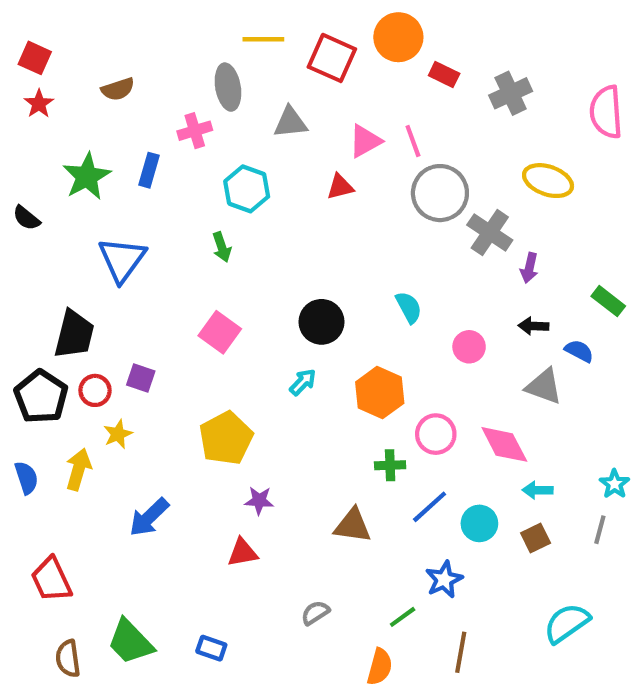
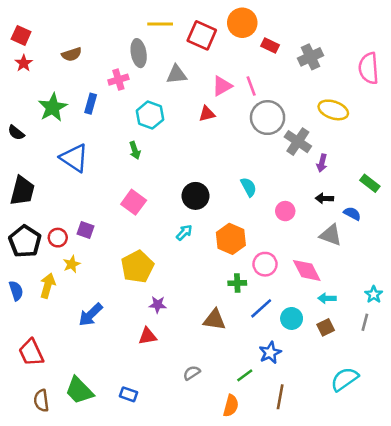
blue triangle: (122, 260) -> (74, 158), turned -32
black trapezoid: (74, 334) -> (22, 191), moved

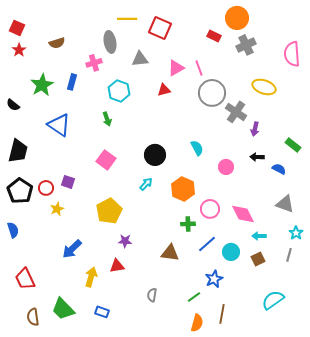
orange circle: (242, 23) -> (237, 18), moved
gray triangle: (331, 235) -> (285, 204), moved
yellow arrow: (48, 286) -> (91, 277), moved
gray semicircle: (192, 373) -> (152, 295), turned -48
orange semicircle: (231, 406) -> (197, 323), moved

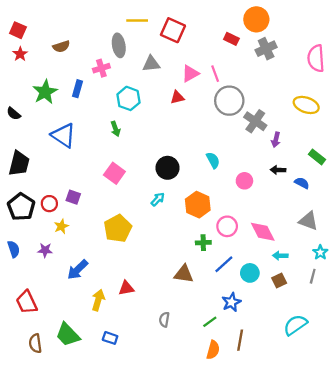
yellow ellipse: (264, 87) -> (306, 105), moved
purple star: (125, 241) -> (45, 250), moved

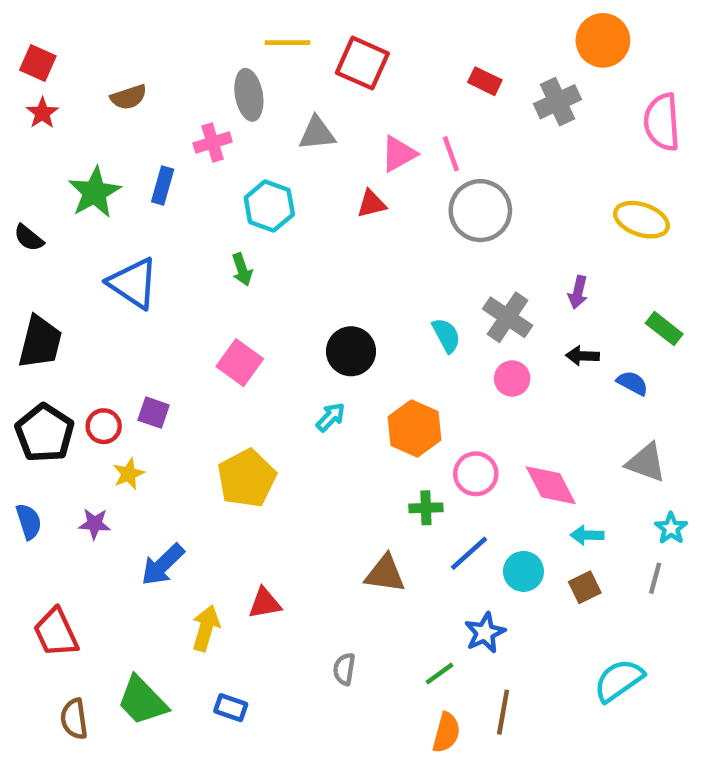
orange circle: (256, 19) -> (603, 40), moved
gray cross: (255, 121) -> (508, 317), moved

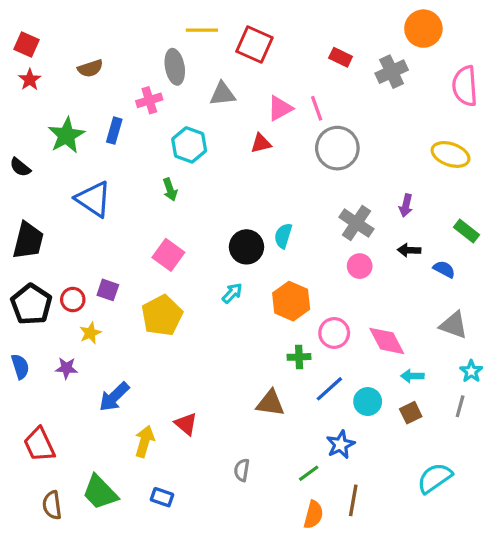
cyan semicircle: (446, 335) -> (283, 236), moved, turned -135
yellow pentagon: (247, 478) -> (162, 315), moved
red triangle: (265, 603) -> (186, 424), turned 50

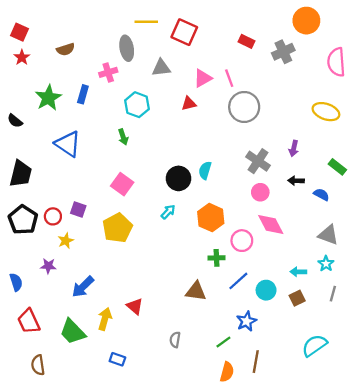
pink diamond: (387, 341) -> (271, 224), moved
blue semicircle: (20, 366) -> (16, 282), moved
cyan star: (471, 371) -> (326, 264), moved
green trapezoid: (100, 492) -> (73, 332), moved

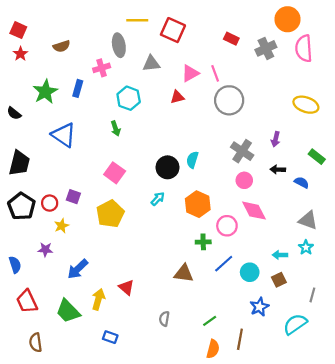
pink semicircle: (336, 62) -> (304, 48), moved
gray line: (333, 294) -> (312, 295), moved
blue star: (246, 321) -> (259, 307), moved

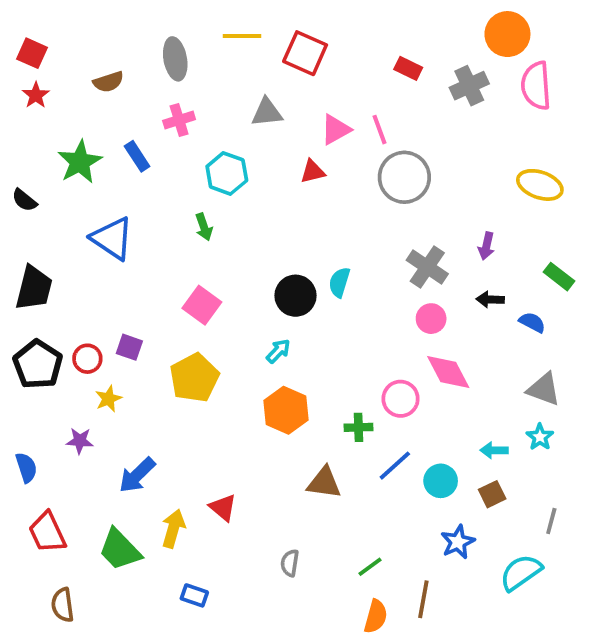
gray ellipse: (119, 45) -> (175, 59), moved
blue rectangle: (78, 88) -> (137, 156), turned -49
orange hexagon: (198, 204) -> (286, 410), moved

